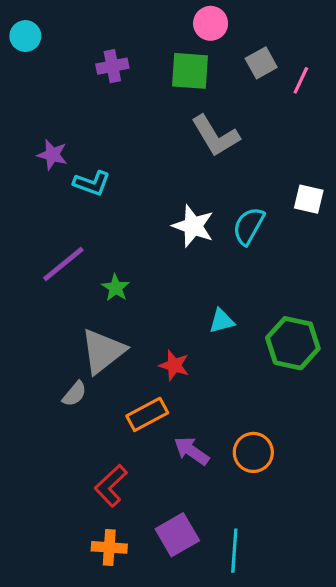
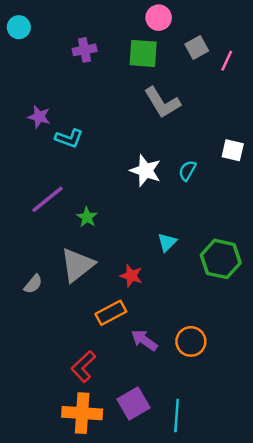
cyan semicircle: (249, 226) -> (187, 171), size x0.7
cyan triangle: (222, 321) -> (167, 242), turned -30
gray semicircle: (74, 394) -> (33, 284), moved
orange cross: (109, 547) -> (82, 413), size x1.5

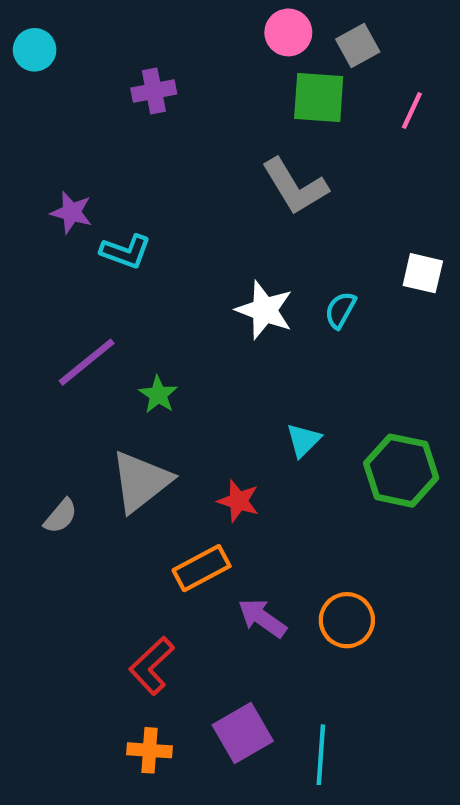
gray square: (197, 48) -> (358, 45), moved
green square: (143, 53) -> (319, 98), moved
orange cross: (82, 413) -> (150, 750), size x0.6

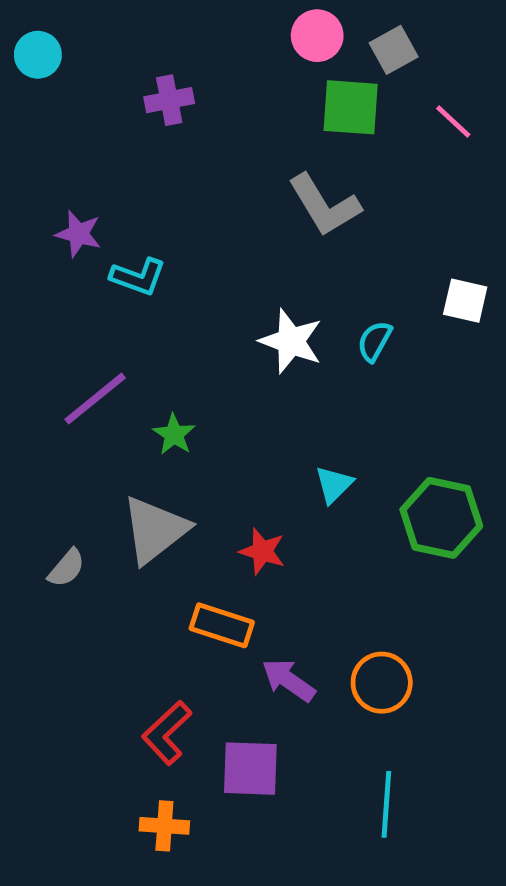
pink line: (412, 111) -> (453, 122), turned -72
orange rectangle: (202, 568) -> (222, 625), turned 46
purple square: (243, 733) -> (250, 769), moved, turned 32
cyan line: (321, 755) -> (386, 804), moved

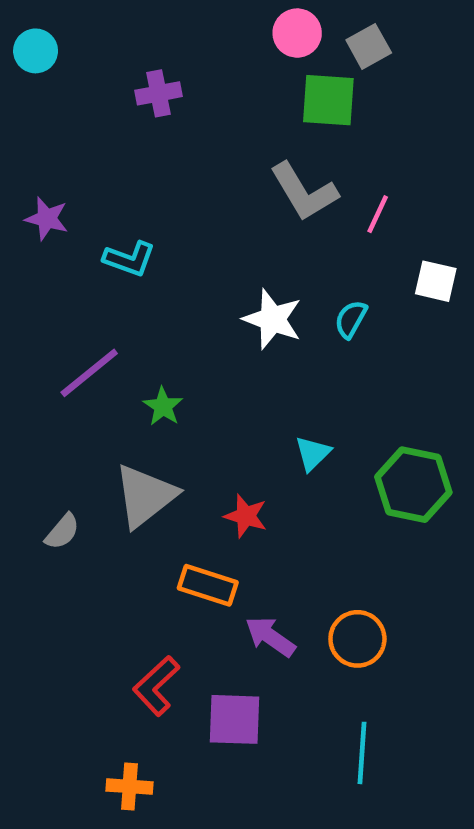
pink line: (453, 122) -> (378, 214), moved, turned 72
purple star: (78, 234) -> (47, 219), moved
orange cross: (164, 826) -> (129, 786), moved

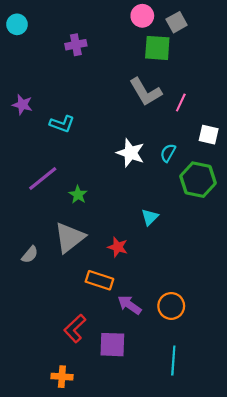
green hexagon: (413, 485) -> (198, 180), moved

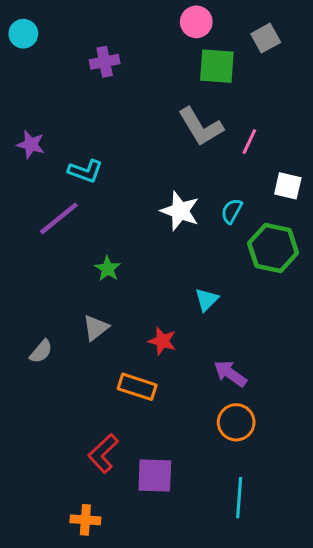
gray square: (177, 22) -> (266, 38), moved
purple line: (43, 179) -> (59, 218), moved
gray triangle: (69, 237) -> (96, 328), size x0.6
purple arrow: (129, 305) -> (230, 374), moved

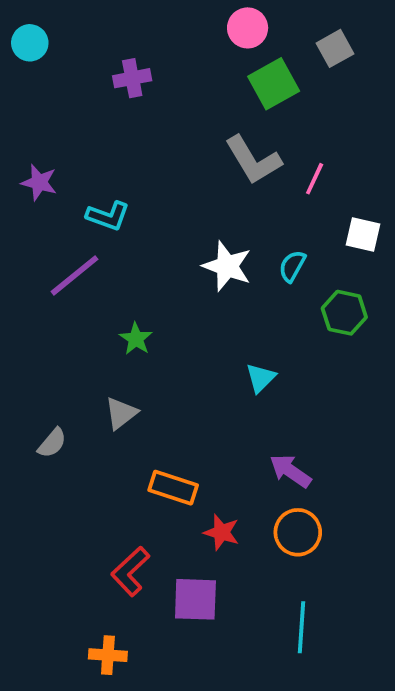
green square: (217, 66) -> (274, 84), turned -33
green hexagon: (273, 248) -> (344, 313), size x0.7
red star: (162, 341) -> (221, 532), moved

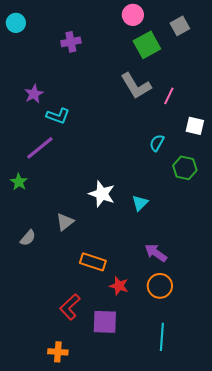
purple star: (39, 182) -> (34, 94), moved, turned 30
white star: (227, 266) -> (102, 194), moved
green star: (136, 339) -> (19, 182), moved

